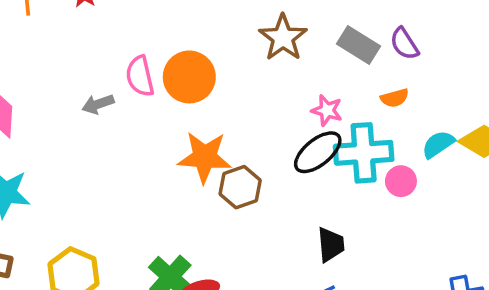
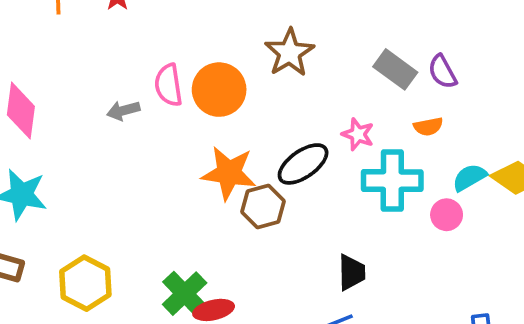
brown star: (283, 38) -> (289, 53), moved
black ellipse: (318, 152) -> (303, 164), moved
pink circle: (401, 181) -> (447, 215), moved

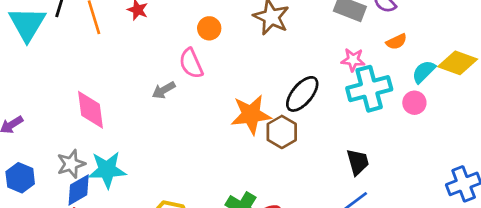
orange circle: (219, 90) -> (209, 28), moved, size x0.6
orange semicircle: (428, 127) -> (396, 42), moved
pink star: (358, 134) -> (353, 60), moved

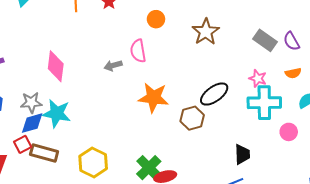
orange circle: (209, 28) -> (156, 19), moved
pink circle: (414, 103) -> (289, 132), moved
orange star: (251, 115) -> (153, 98), moved

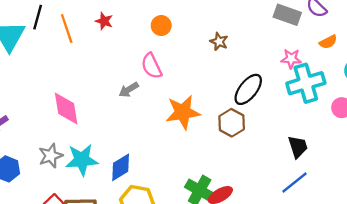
brown star: (206, 32) -> (219, 42), moved, size x0.6
blue diamond: (32, 123) -> (121, 167), moved

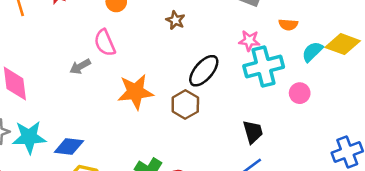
orange semicircle: (328, 42) -> (288, 25), turned 30
blue diamond: (121, 167) -> (69, 146), turned 36

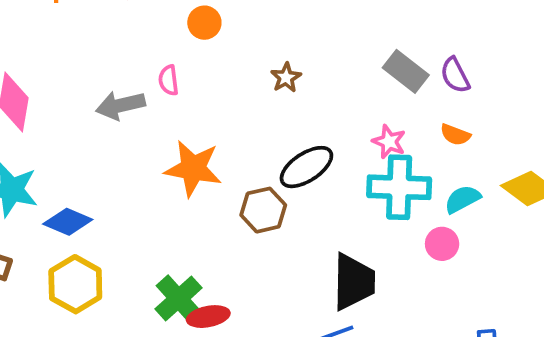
pink semicircle: (105, 43) -> (169, 80), size x0.7
cyan semicircle: (312, 52) -> (462, 199), moved
gray arrow: (80, 67) -> (121, 105), size x1.4
black trapezoid: (253, 132) -> (354, 282), size x1.5

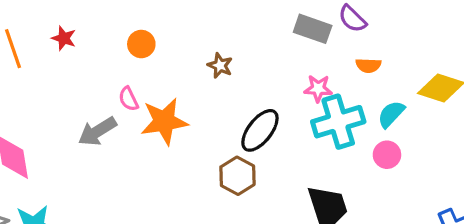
orange star: (193, 168) -> (164, 121), moved

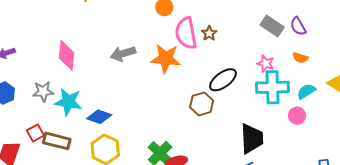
pink semicircle: (128, 99) -> (186, 33), moved, size x2.0

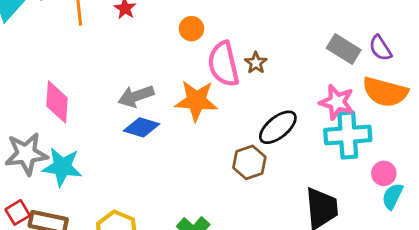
orange semicircle: (300, 58) -> (385, 92), size x2.0
pink star: (266, 64) -> (337, 102), size x1.4
cyan semicircle: (306, 91) -> (392, 196), moved, turned -30
gray star: (43, 92) -> (26, 154), size x1.4
blue diamond: (99, 117) -> (141, 127), moved

